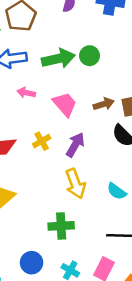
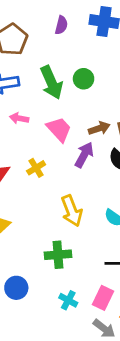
green arrow: (58, 59) -> (51, 82), turned 80
purple arrow: (75, 145) -> (84, 155), moved
blue circle: (32, 263) -> (16, 288), moved

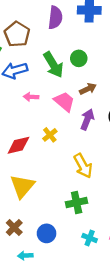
purple semicircle: (61, 25) -> (55, 18), size x1.5
brown arrow: (99, 128) -> (88, 89), moved

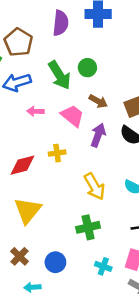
brown arrow: (88, 89) -> (98, 101), turned 56
yellow cross: (50, 135) -> (57, 153), turned 32

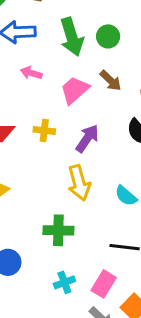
pink trapezoid: (72, 116) -> (75, 90), turned -95
purple arrow: (98, 135) -> (87, 138), moved
cyan cross: (103, 266) -> (64, 282), turned 35

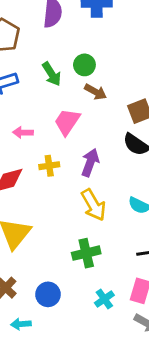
green arrow: (72, 37) -> (52, 74), size x0.7
pink arrow: (31, 73) -> (23, 132), moved
brown arrow: (111, 81) -> (96, 92), moved

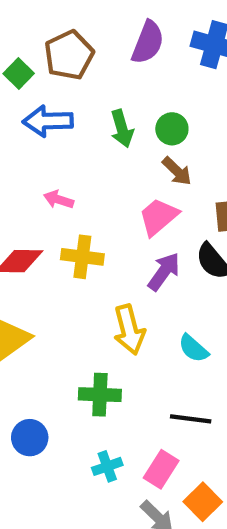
pink trapezoid: (67, 122) -> (158, 217), moved
purple arrow: (90, 163) -> (164, 272), moved
yellow cross: (49, 166) -> (82, 257), size x1.4

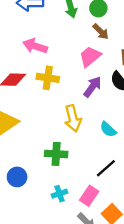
pink arrow: (59, 200) -> (35, 46), size x1.5
black line: (191, 419) -> (106, 168), turned -50

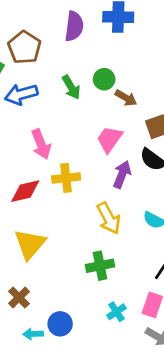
brown arrow: (101, 32) -> (126, 98), moved
pink arrow: (35, 46) -> (41, 144), turned -115
blue circle: (17, 177) -> (60, 324), moved

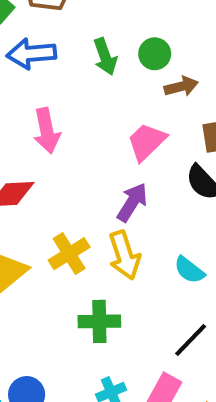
brown arrow: (126, 98) -> (181, 86), turned -55
purple arrow: (122, 174) -> (132, 202), moved
yellow cross: (66, 178) -> (69, 254), moved, turned -36

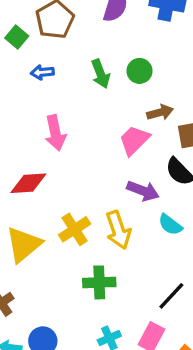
blue arrow: (31, 54) -> (42, 72), size x0.6
brown arrow: (181, 86) -> (160, 112), moved
purple arrow: (132, 202) -> (143, 191), moved, turned 80
cyan semicircle: (189, 270) -> (170, 225), moved

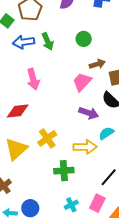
blue arrow: (42, 72) -> (24, 42), size x1.5
green arrow: (101, 74) -> (48, 41), moved
cyan semicircle: (170, 225) -> (106, 133), turned 112
yellow arrow: (118, 230) -> (85, 147), moved, turned -70

